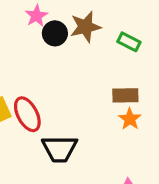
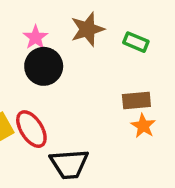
pink star: (36, 16) -> (35, 37), moved
black circle: (55, 33) -> (44, 66), moved, size x1.4

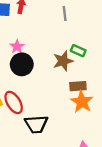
brown star: (87, 29) -> (63, 61), moved
orange star: (143, 126) -> (82, 102), size x1.5

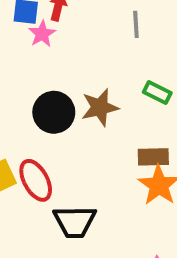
pink star: (17, 47) -> (42, 34), moved
brown star: (63, 61) -> (100, 107), moved

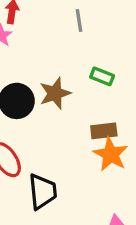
black trapezoid: (75, 222) -> (43, 191), turned -90

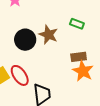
brown star: (55, 93) -> (48, 35), turned -30

